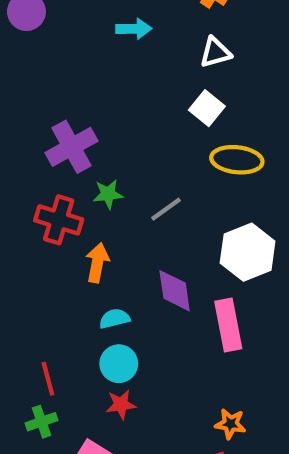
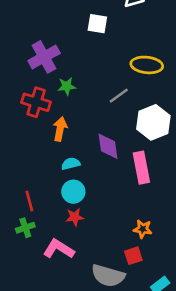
white square: (207, 108) -> (97, 24), moved, turned -30
gray line: (166, 209) -> (119, 96), moved

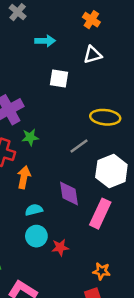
pink rectangle: (141, 168) -> (100, 214), turned 36
red star: (75, 217) -> (60, 247), moved

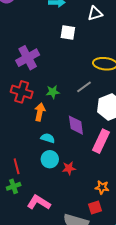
green star: (30, 137) -> (53, 92), moved
cyan semicircle: (34, 210) -> (48, 138), turned 32

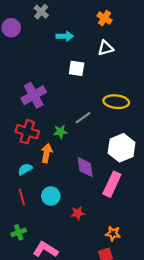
gray line: (84, 87) -> (83, 118), moved
cyan semicircle: (48, 138) -> (25, 169), moved, turned -48
cyan circle: (50, 159) -> (51, 196), moved
red line: (17, 166) -> (22, 197), moved

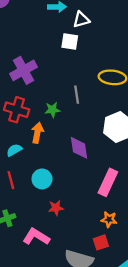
white triangle: (105, 48) -> (81, 20), moved
gray line: (83, 118) -> (77, 95), turned -63
pink rectangle: (112, 184) -> (108, 182), moved
red star: (78, 213) -> (56, 208), moved

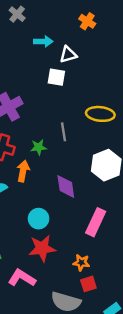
cyan circle: (42, 179) -> (39, 219), moved
red star: (56, 208) -> (42, 248), size x1.6
orange star: (109, 219) -> (81, 263), moved

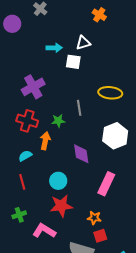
cyan arrow: (43, 41) -> (54, 48), moved

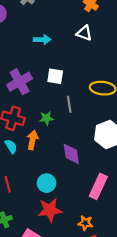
white triangle: (83, 43) -> (84, 33), moved, turned 35
white square: (73, 62) -> (55, 76), moved
cyan semicircle: (25, 156) -> (11, 146), moved, turned 88

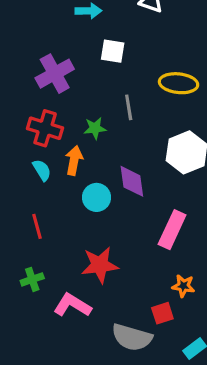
white square: (55, 76) -> (113, 51), moved
cyan circle: (47, 183) -> (97, 197), moved
orange star: (85, 223) -> (183, 286), moved

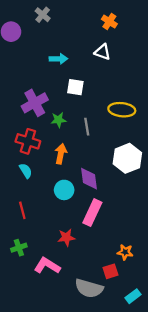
green star: (95, 128) -> (58, 120), moved
orange arrow: (74, 160) -> (61, 154), moved
pink rectangle: (172, 230) -> (92, 213), moved
red star: (100, 265) -> (66, 237), size x0.7

